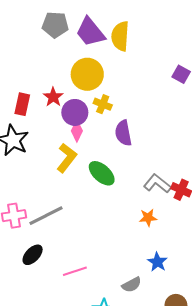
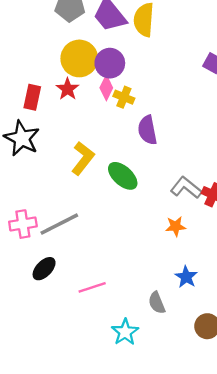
yellow circle: (87, 74) -> (79, 58), moved
purple circle: (75, 112) -> (110, 63), moved
pink diamond: (77, 131) -> (106, 88), moved
gray semicircle: (132, 285) -> (157, 303), turned 96

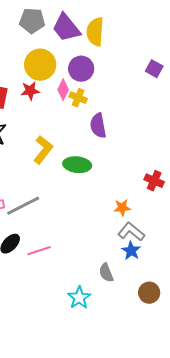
purple circle: (110, 63) -> (81, 69), moved
red star: (68, 89) -> (30, 91), turned 30
green ellipse: (123, 176) -> (77, 165), turned -36
gray L-shape: (186, 188) -> (131, 232), moved
pink line: (92, 287) -> (39, 251), moved

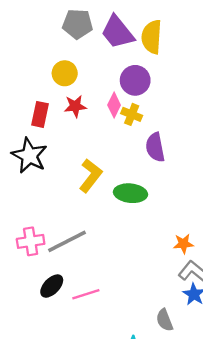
yellow circle: (40, 65) -> (65, 73), moved, size x0.7

